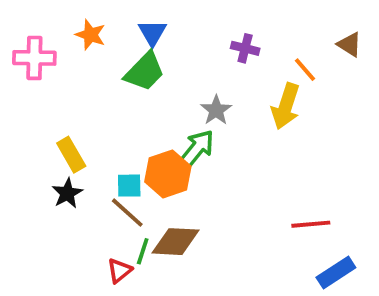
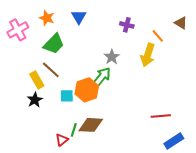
pink cross: (34, 58) -> (18, 30), turned -30
green trapezoid: (145, 71) -> (54, 44), moved
brown line: (127, 213) -> (51, 70), moved

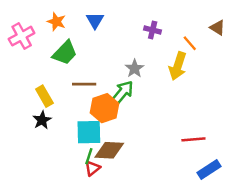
brown line: (51, 70) -> (84, 84), moved, turned -42
cyan square: (67, 96) -> (89, 132), moved, size x1.6
red triangle: (62, 140) -> (92, 168), moved

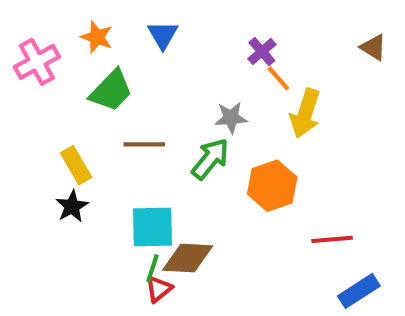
purple cross: (153, 30) -> (262, 52), turned 35
orange line: (190, 43) -> (278, 78), moved
gray star: (135, 68) -> (231, 118), turned 30
orange hexagon: (105, 108) -> (272, 186), moved

